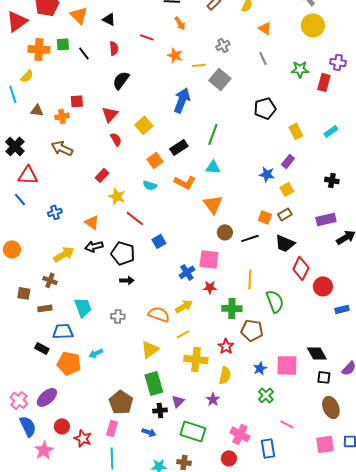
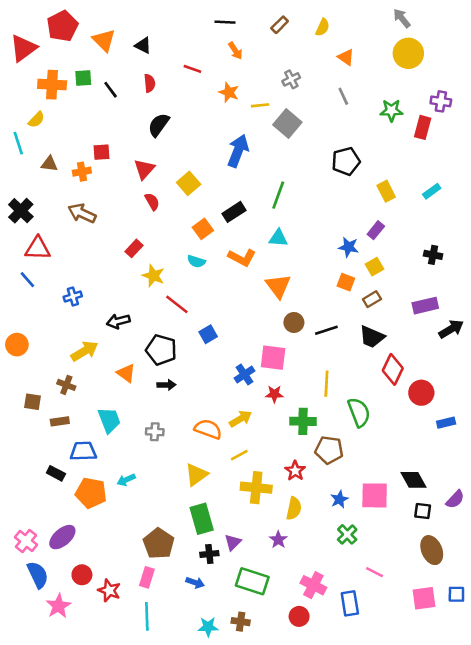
orange square: (265, 217) -> (346, 282), moved
orange triangle: (92, 222) -> (126, 373), moved
black arrow: (94, 246) -> (118, 321), moved

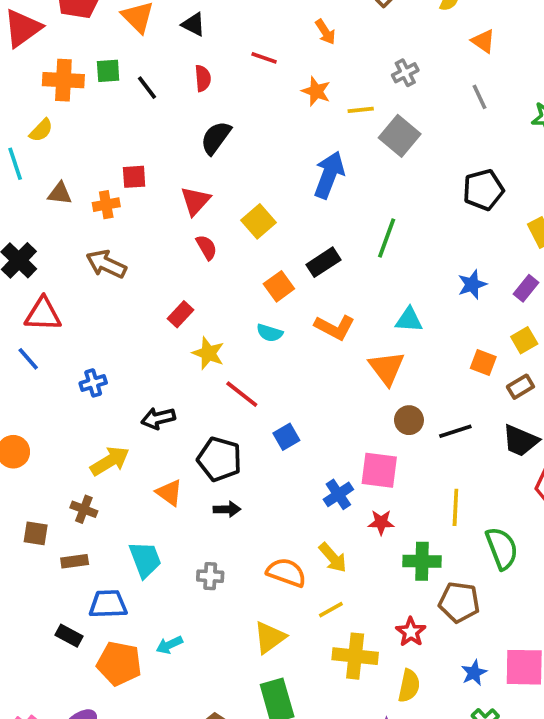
cyan triangle: (278, 238) -> (409, 320), moved
blue star: (349, 247) -> (472, 285), moved, turned -30
yellow arrow: (241, 419) -> (333, 558), turned 80

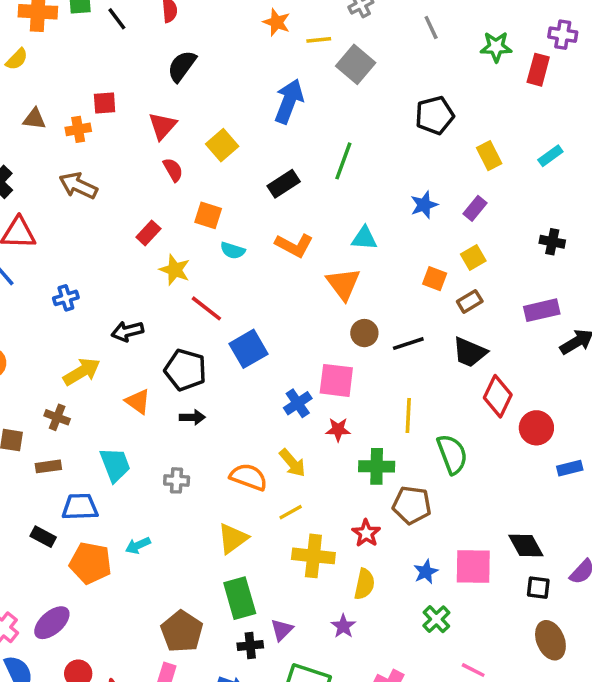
orange square: (279, 286) -> (208, 215), moved, turned -36
blue square: (286, 437) -> (249, 349), size x1.5

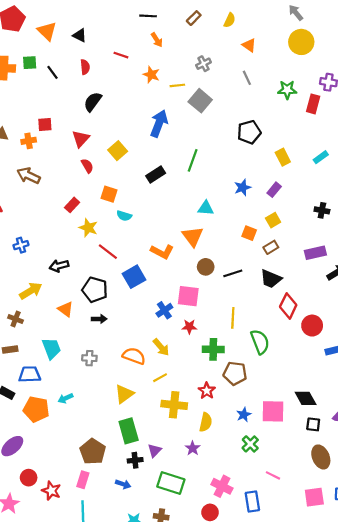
orange L-shape: (294, 245) -> (162, 252), moved

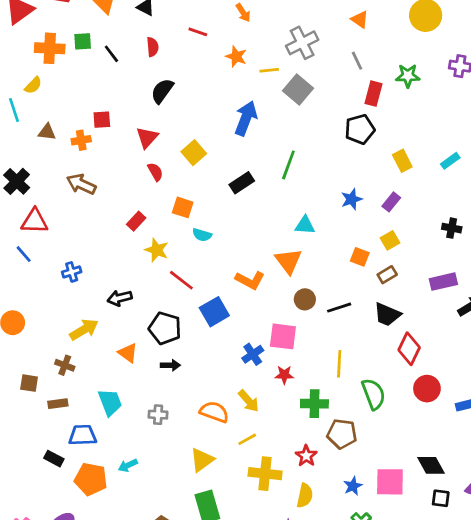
gray cross: (203, 64) -> (302, 43), size x1.6
red rectangle: (313, 104) -> (373, 94), moved
red circle: (312, 326) -> (427, 389), moved

